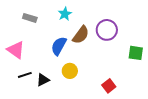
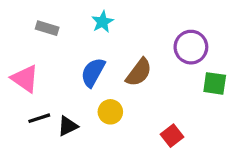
purple circle: (107, 30) -> (191, 47), moved
brown semicircle: (81, 35) -> (139, 72), moved

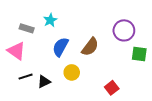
cyan star: (102, 22) -> (50, 20), moved
gray rectangle: (47, 28) -> (27, 28), moved

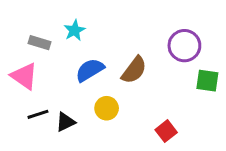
blue semicircle: (60, 47) -> (90, 70), turned 30

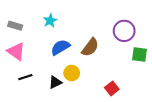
gray rectangle: (39, 43) -> (15, 26), moved
black triangle: (65, 122) -> (55, 82), moved

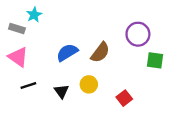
cyan star: (50, 21) -> (34, 15), moved
yellow circle: (72, 73) -> (89, 84), moved
black triangle: (55, 82) -> (61, 91), turned -40

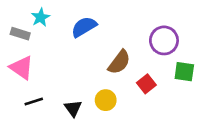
blue semicircle: (67, 52) -> (84, 27), moved
red square: (124, 98) -> (146, 84), moved

